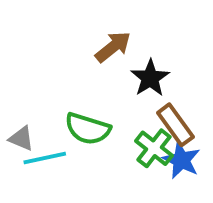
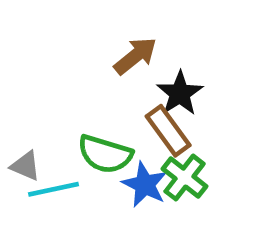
brown rectangle: (175, 125) -> (168, 131), moved
blue star: (181, 160) -> (145, 185), moved

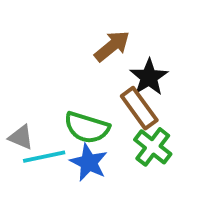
blue star: (145, 185) -> (89, 162), moved

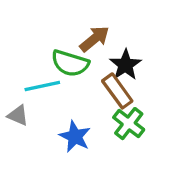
green semicircle: (87, 128) -> (70, 63), moved
cyan line: (44, 157) -> (42, 86), moved

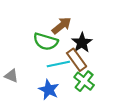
cyan line: (42, 86) -> (58, 64), moved

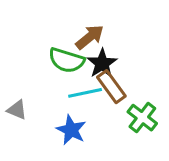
black star: (82, 43) -> (102, 63), moved
green cross: (84, 81) -> (142, 118), moved

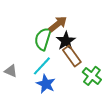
green semicircle: (67, 60) -> (43, 39), turned 90
cyan line: (85, 93) -> (42, 66), moved, turned -35

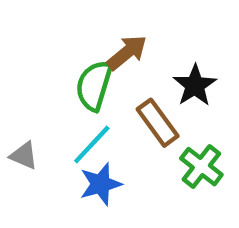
black star: (66, 41) -> (195, 85), moved
blue star: (46, 84) -> (101, 184), turned 30

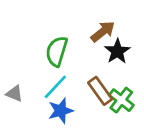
brown arrow: (127, 53) -> (103, 32), moved
brown rectangle: (158, 123) -> (100, 91), moved

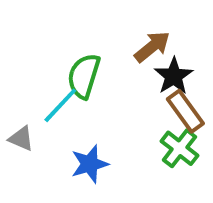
cyan line: (55, 87) -> (60, 105), moved
brown rectangle: (100, 91) -> (185, 111), moved

